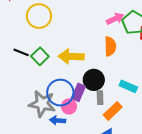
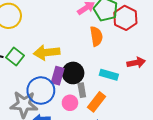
orange semicircle: (110, 46) -> (96, 36), moved
purple rectangle: (78, 92) -> (58, 76), moved
pink circle: (69, 106) -> (70, 103), moved

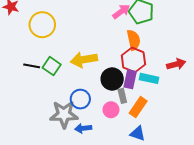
red hexagon: (125, 18) -> (133, 60), moved
purple rectangle: (58, 76) -> (130, 79), moved
blue circle: (41, 91) -> (80, 99), size x0.7

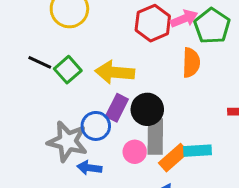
red hexagon: (133, 60) -> (153, 23), moved
cyan rectangle: (149, 78) -> (198, 151), moved, turned -30
purple rectangle: (130, 79) -> (117, 108), moved
gray rectangle: (122, 96) -> (155, 137), size x1.6

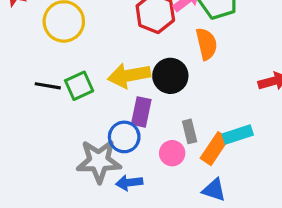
green square: (68, 70) -> (79, 86), turned 32
black circle: (147, 109) -> (170, 76), moved
gray rectangle: (155, 137) -> (190, 131), size x0.6

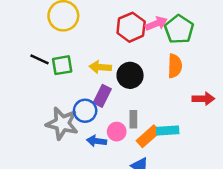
orange semicircle: (206, 44) -> (175, 66), moved
yellow arrow: (129, 75) -> (100, 67), size x0.7
blue arrow: (129, 183) -> (97, 141), moved

